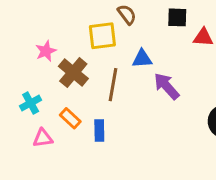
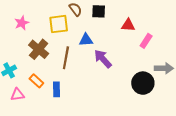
black square: (177, 17) -> (99, 11), moved
pink star: (46, 51) -> (22, 23), moved

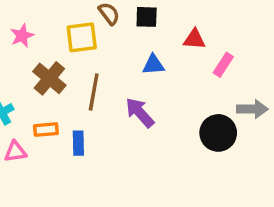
blue triangle: (86, 40) -> (153, 65), moved
purple arrow: (103, 59) -> (140, 112), moved
orange rectangle: (36, 81) -> (46, 130), turned -48

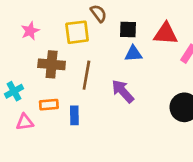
black square: (147, 17) -> (128, 30), moved
red triangle: (194, 39) -> (166, 34), size x1.4
brown cross: (49, 78) -> (52, 64), turned -35

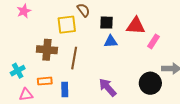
pink star: (30, 31) -> (24, 11), moved
purple arrow: (123, 91) -> (107, 87), moved

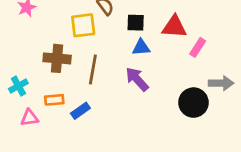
purple arrow: (107, 87) -> (137, 79), moved
blue rectangle: (65, 89) -> (80, 111), turned 56

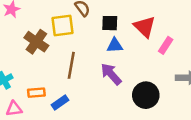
red triangle: (174, 27) -> (145, 27), turned 40
brown cross: (57, 58) -> (36, 42), moved, turned 30
black circle: (193, 103) -> (146, 95), moved

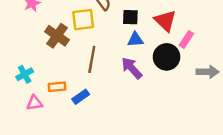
black circle: (146, 95) -> (167, 57), moved

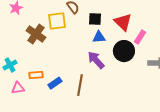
brown line: (92, 59) -> (80, 85), moved

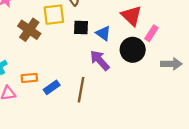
black square: (95, 19) -> (81, 27), moved
blue triangle: (99, 37) -> (103, 33), turned 40

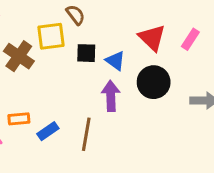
pink rectangle: (151, 33) -> (190, 39), moved
purple arrow: (100, 60) -> (111, 96), turned 40

